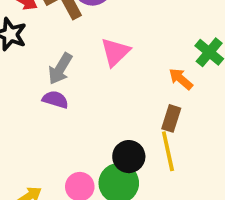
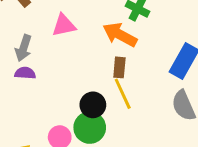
pink triangle: (115, 52) -> (64, 25), turned 45
orange arrow: (181, 79) -> (120, 35), size x1.6

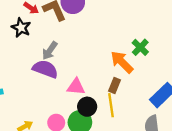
pink triangle: (64, 25) -> (76, 87), moved
purple semicircle: (25, 73) -> (45, 69), size x1.6

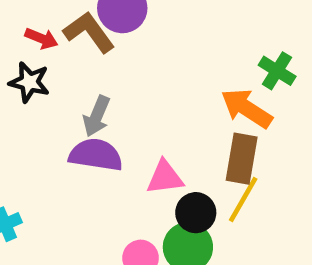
brown rectangle: (114, 86) -> (242, 159), size x1.5
yellow line: (111, 105) -> (243, 200), turned 50

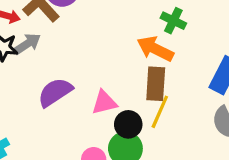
gray arrow: (97, 116) -> (27, 44), moved, turned -140
purple semicircle: (96, 155) -> (55, 92), turned -36

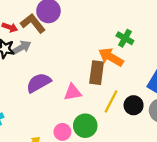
brown rectangle: (156, 84) -> (97, 73), moved
black circle: (128, 124) -> (134, 105), moved

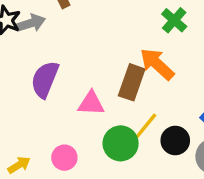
green cross: (125, 38) -> (174, 20), moved
purple semicircle: (39, 83) -> (45, 79), turned -50
green circle: (85, 126) -> (121, 143), moved

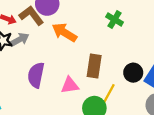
orange arrow: (157, 64) -> (64, 32), moved
black circle: (175, 141) -> (133, 73), moved

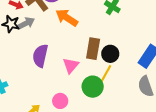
black circle: (133, 73) -> (110, 54), moved
pink triangle: (70, 85) -> (71, 65), turned -42

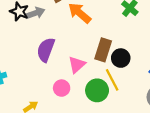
yellow line: (105, 75) -> (112, 80), turned -65
pink circle: (60, 101) -> (62, 88), moved

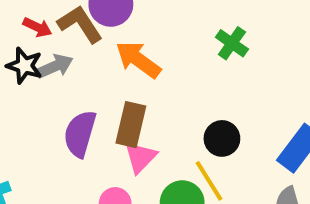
brown rectangle: (103, 50) -> (131, 125), moved

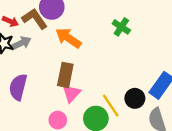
purple semicircle: (80, 134) -> (18, 87), moved
black circle: (222, 138) -> (135, 98), moved

